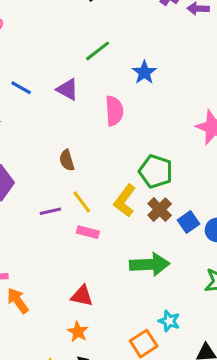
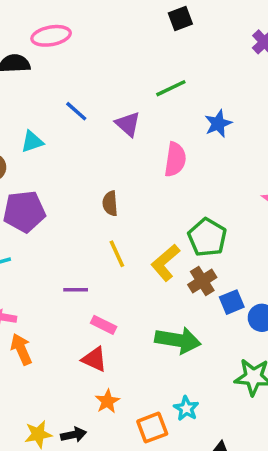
purple line: (50, 211) -> (76, 290), moved
pink rectangle: (88, 232) -> (104, 325), moved
orange star: (78, 332) -> (107, 401), moved

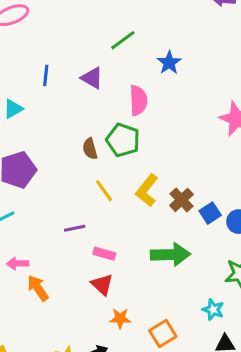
blue line: (76, 111) -> (46, 75), turned 65
green pentagon: (207, 237) -> (123, 140), moved
red triangle: (94, 359) -> (102, 285), turned 30
orange star: (107, 401) -> (120, 318), turned -30
cyan star: (186, 408) -> (213, 310), moved

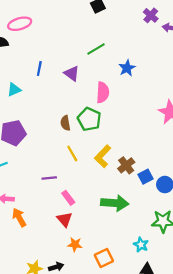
pink rectangle: (104, 254) -> (68, 198), turned 32

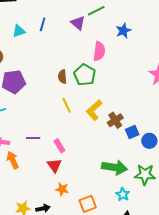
purple triangle: (72, 73) -> (78, 23), moved
cyan triangle: (14, 90) -> (19, 31), moved
purple line: (49, 178) -> (33, 138), moved
green arrow: (115, 203) -> (114, 167), moved

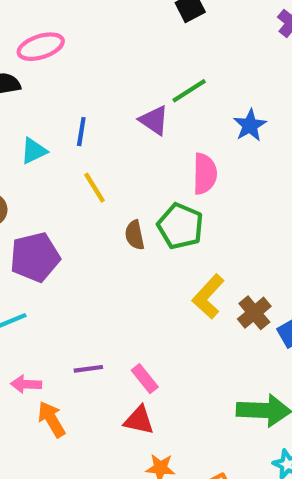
yellow line: (67, 105) -> (95, 188), moved
red triangle: (54, 165) -> (139, 420), turned -35

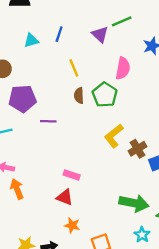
yellow line: (95, 188) -> (74, 68), moved
purple line: (88, 369) -> (48, 121), moved
pink rectangle: (145, 379) -> (72, 175), turned -42

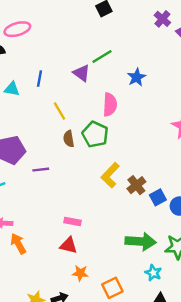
cyan triangle: (31, 40) -> (12, 89), turned 35

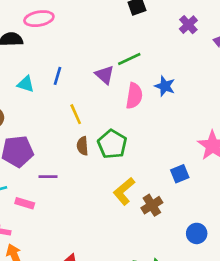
purple cross: (162, 19) -> (188, 25), moved
blue star: (137, 77) -> (165, 86), turned -30
pink semicircle: (110, 105) -> (134, 96), moved
blue square: (158, 197) -> (180, 174), moved
pink rectangle: (72, 222) -> (25, 203), moved

